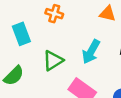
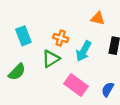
orange cross: (54, 14) -> (61, 38), moved

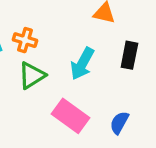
orange cross: (61, 38) -> (25, 40), moved

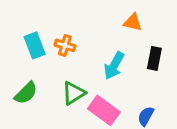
green triangle: (32, 75) -> (74, 93), moved

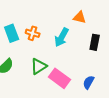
cyan arrow: (114, 66) -> (62, 37), moved

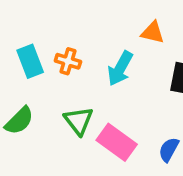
green triangle: (39, 66) -> (79, 121), turned -36

